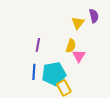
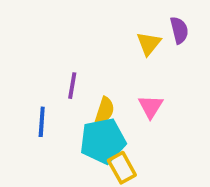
yellow semicircle: (71, 46) -> (105, 110), moved
blue line: (34, 72) -> (42, 122), moved

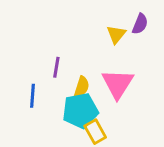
purple semicircle: (179, 30) -> (140, 24), turned 36
pink triangle: (151, 107) -> (118, 84), size x1.6

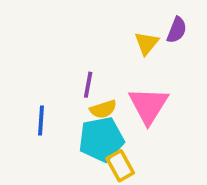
purple line: (56, 67) -> (88, 85), moved
yellow semicircle: (82, 87) -> (103, 109), turned 54

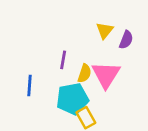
purple semicircle: (177, 30) -> (126, 40), moved
yellow semicircle: (103, 109) -> (85, 73), moved, turned -54

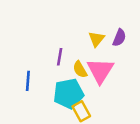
yellow triangle: (105, 30) -> (96, 39), moved
yellow semicircle: (85, 73) -> (80, 69), turned 132

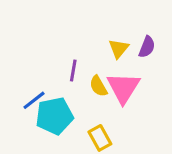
blue line: (28, 81) -> (34, 100), turned 48
cyan pentagon: (69, 94) -> (54, 116), moved

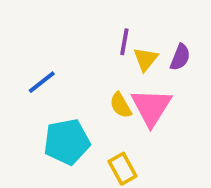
purple line: (73, 70) -> (124, 42), moved
blue line: (34, 100) -> (42, 82), moved

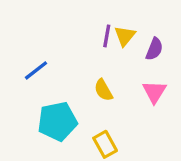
yellow triangle: (146, 59) -> (125, 36), moved
pink triangle: (151, 107) -> (154, 92), moved, size x0.7

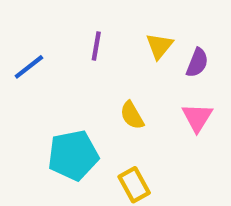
purple line: (107, 36) -> (96, 46), moved
blue line: (36, 70) -> (29, 67), moved

